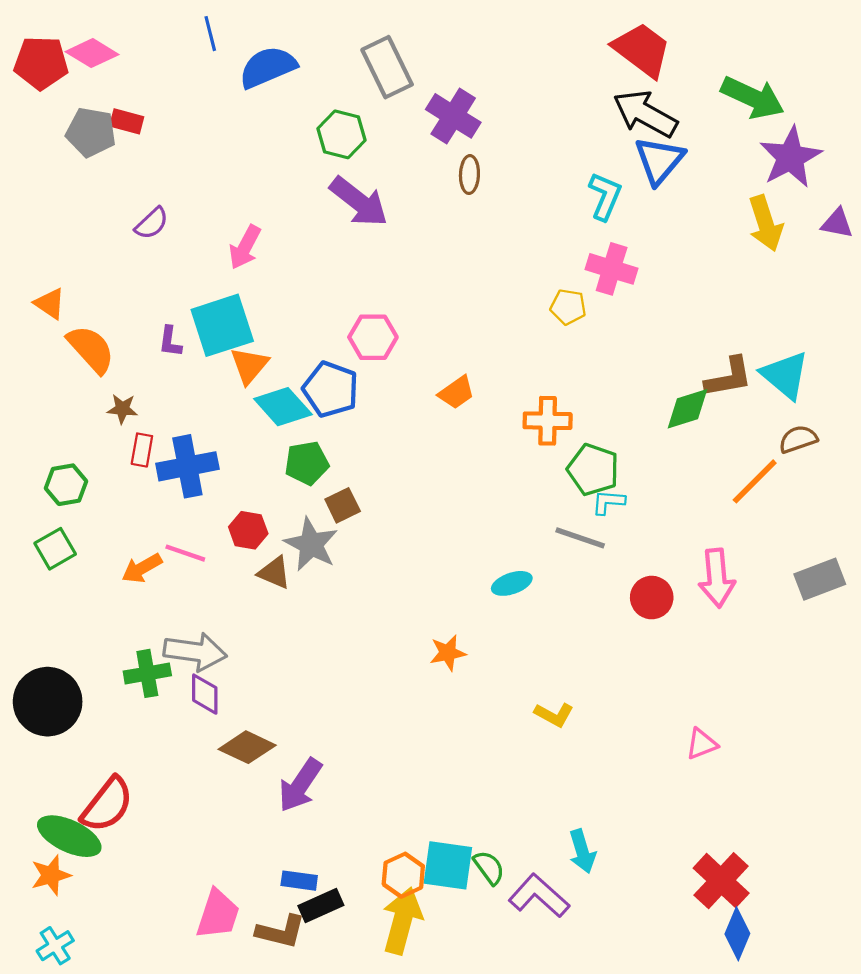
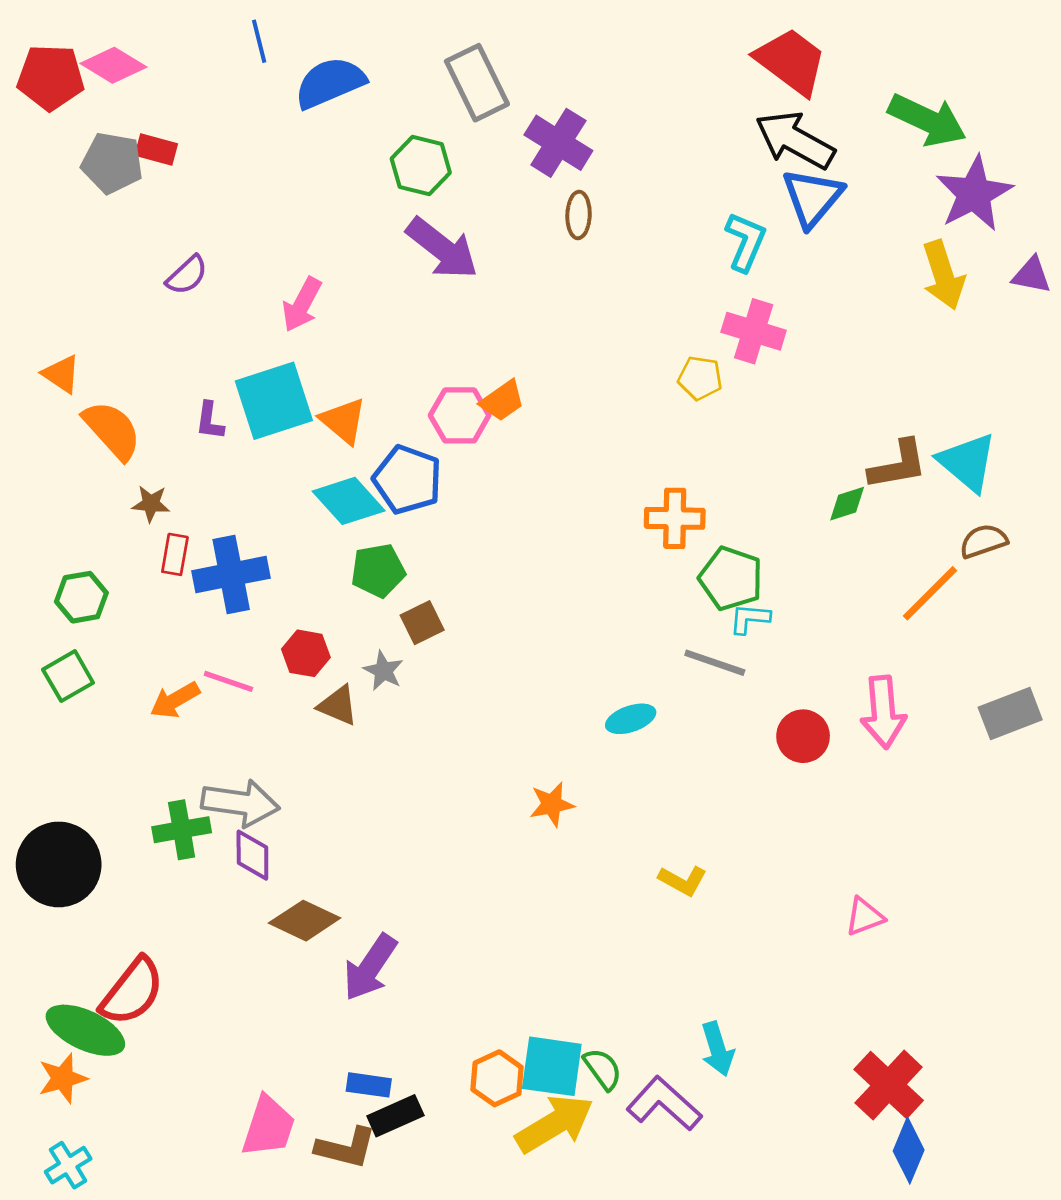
orange triangle: (249, 365) -> (343, 421), moved, turned -30
orange trapezoid: (456, 393) -> (502, 401), moved
green diamond: (687, 409) -> (847, 504), size x0.7
gray star: (311, 544) -> (383, 671), size x0.6
yellow arrow: (402, 921) -> (554, 1124), moved, turned 44

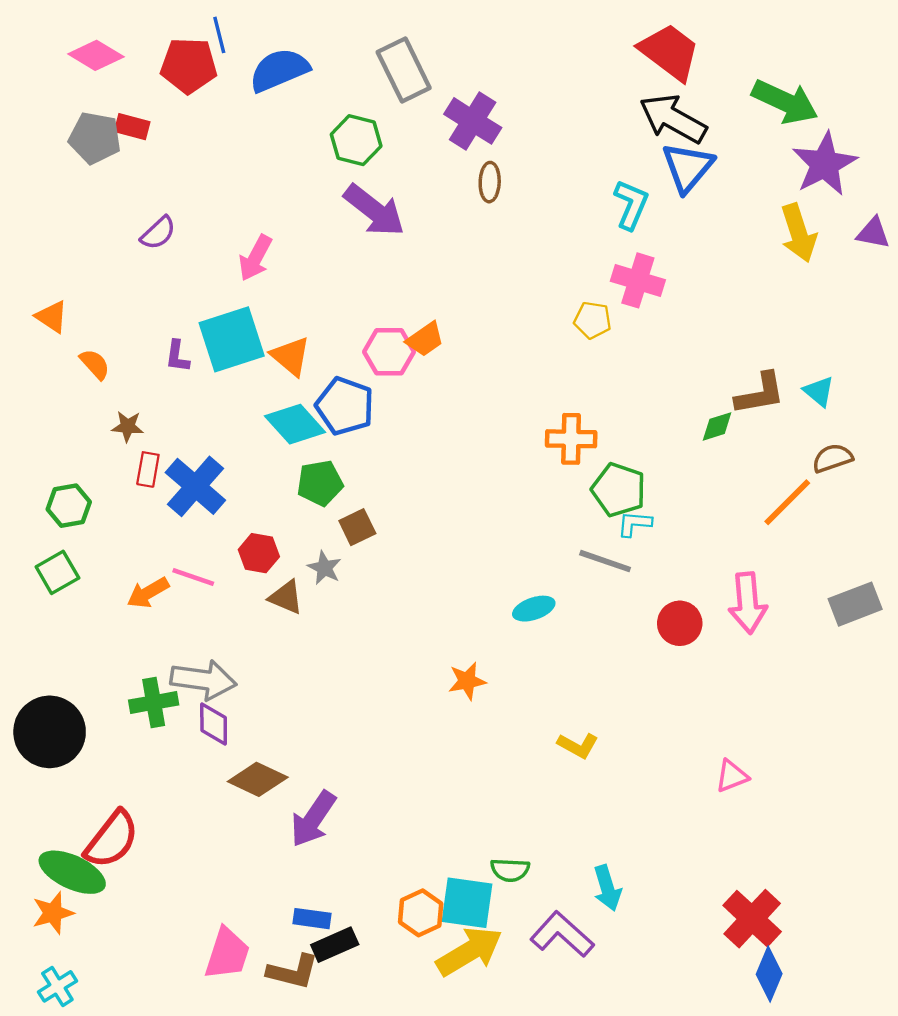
red pentagon: (51, 77) -> (189, 66), moved
orange semicircle: (112, 430) -> (95, 364), size x0.6
cyan triangle: (967, 462) -> (819, 391), size x0.6
blue cross: (231, 574) -> (195, 486), turned -38
green semicircle: (603, 1069) -> (510, 870), moved, turned 129

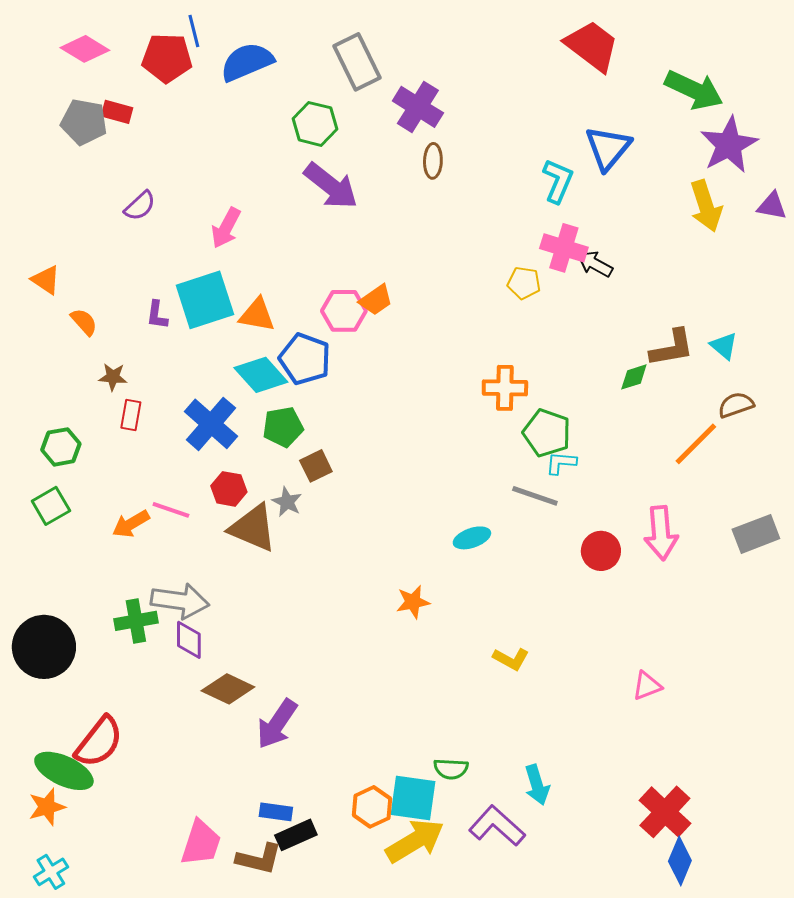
black arrow: (673, 119) -> (595, 264), moved, size x0.6
orange triangle: (291, 356) -> (257, 315), turned -30
blue cross: (195, 486) -> (211, 424), moved
brown triangle: (286, 597) -> (253, 528), size x1.6

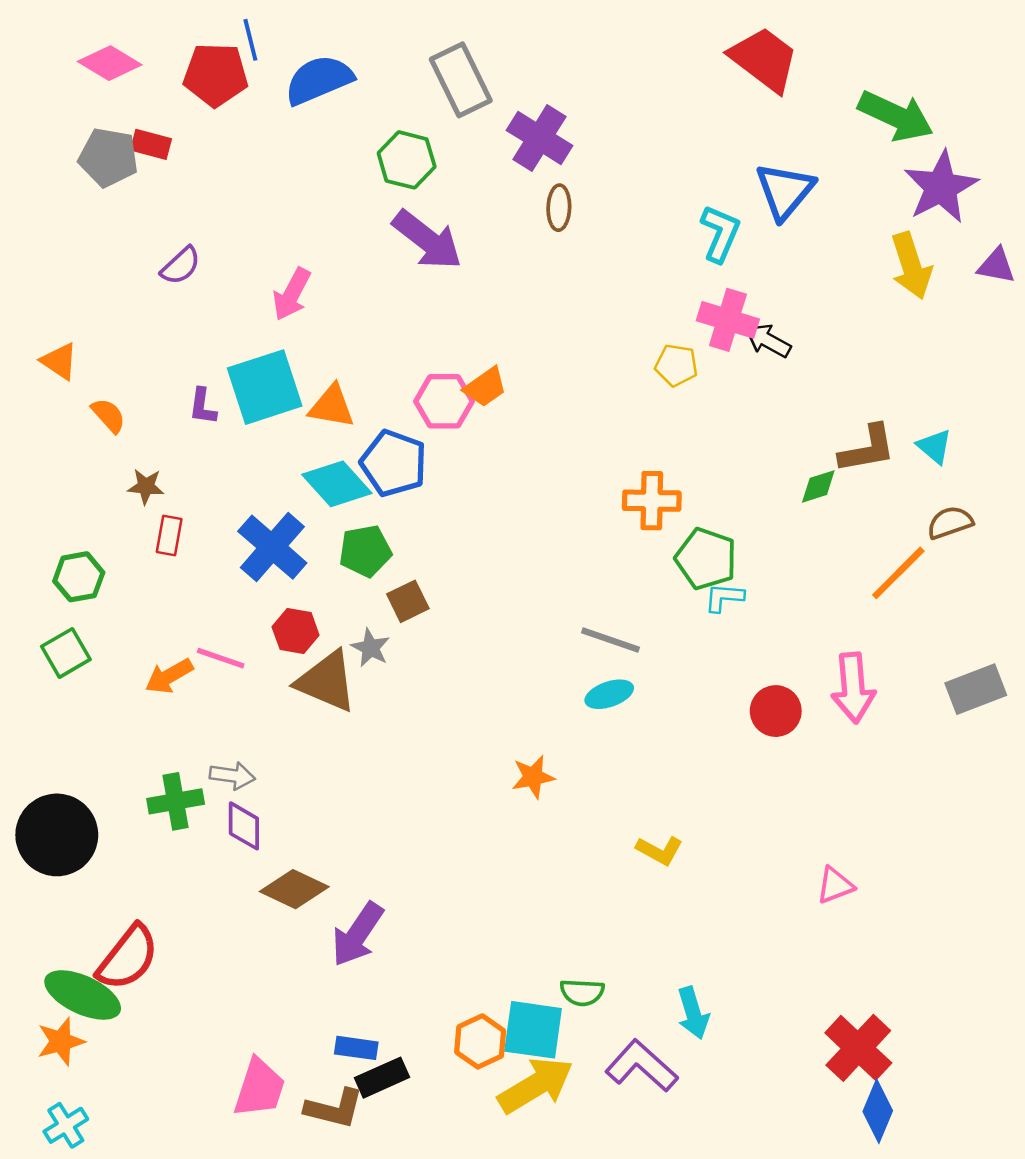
gray line: (535, 496) -> (611, 640), moved
gray arrow: (180, 601) -> (232, 776), size x0.6

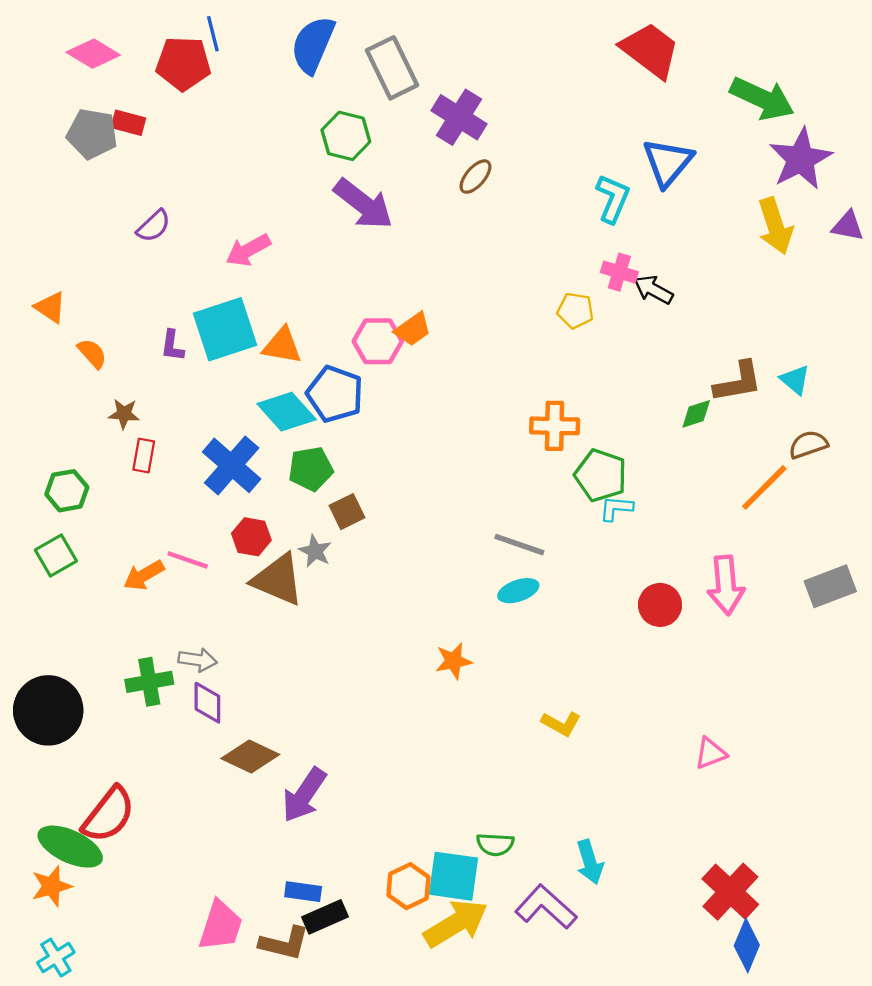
blue semicircle: (319, 80) -> (313, 45), moved, turned -44
brown ellipse: (559, 208) -> (475, 177), turned 39
pink arrow: (292, 294) -> (248, 250), turned 33
pink cross: (728, 320) -> (619, 272), size x0.7

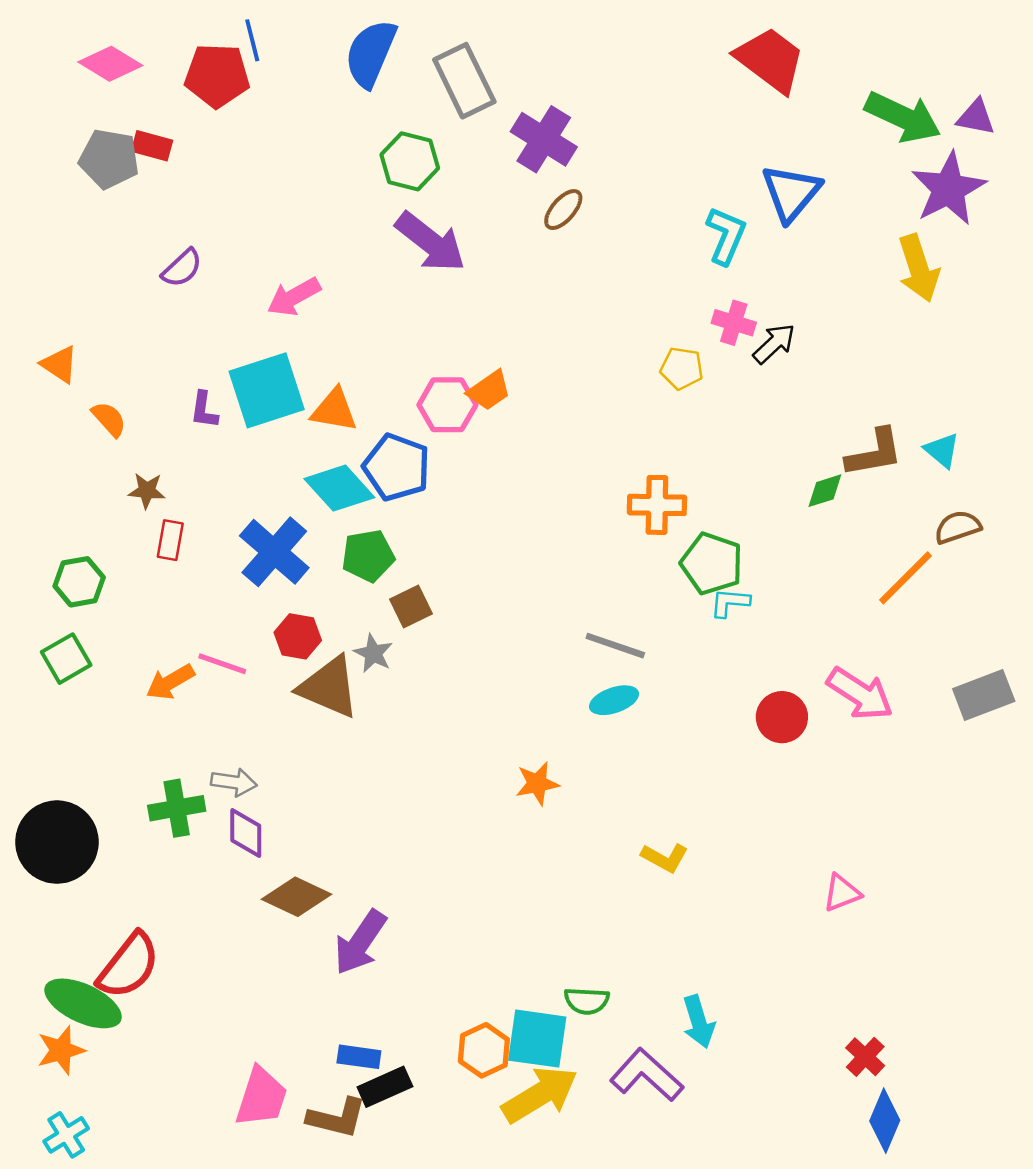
purple triangle: (848, 226) -> (976, 117), moved
black arrow: (653, 290) -> (774, 344), turned 108
pink arrow: (726, 585) -> (860, 694), turned -52
red cross: (730, 892) -> (865, 1057), size x0.6

